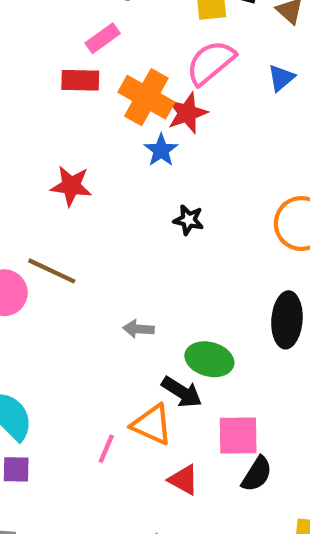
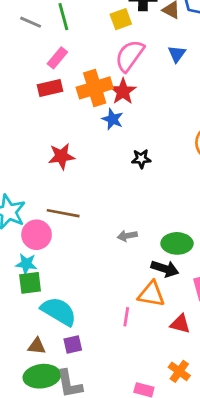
orange cross: (146, 97) -> (95, 88), turned -32

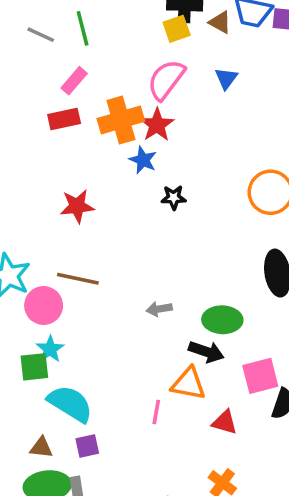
yellow square: (121, 19) -> (177, 29), moved
black star: (141, 159) -> (174, 197), moved
cyan star: (26, 264) -> (50, 349), moved, turned 30

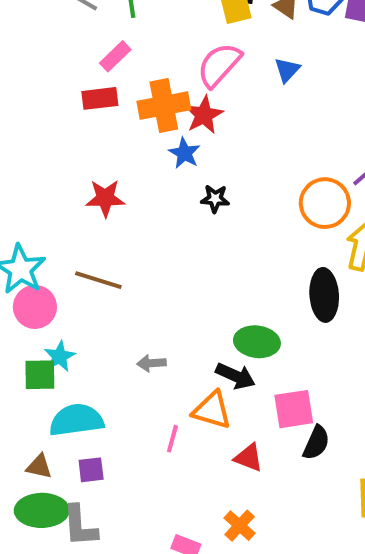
pink circle: (44, 306) -> (35, 307), moved
gray arrow: (159, 309) -> (151, 363), moved
cyan semicircle: (70, 404) -> (76, 420), turned -45

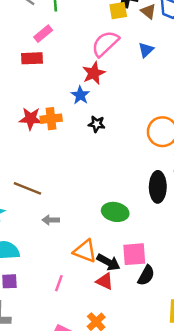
orange cross: (164, 106) -> (51, 119), moved, size x0.7
brown line: (98, 280) -> (27, 188), moved
black arrow: (235, 376) -> (108, 262), moved
pink line: (172, 439) -> (59, 283), moved

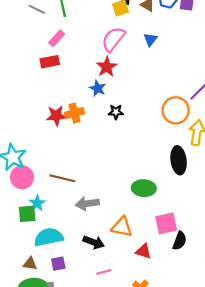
gray arrow: (51, 220) -> (87, 204), size x1.5
black arrow: (108, 262) -> (94, 242), moved
pink line: (59, 283) -> (104, 272), moved, turned 64

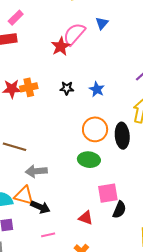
pink semicircle: (113, 39) -> (74, 34), moved
blue star: (98, 88) -> (97, 89), moved
orange circle: (176, 110) -> (95, 129), moved
orange triangle: (122, 227) -> (24, 196), moved

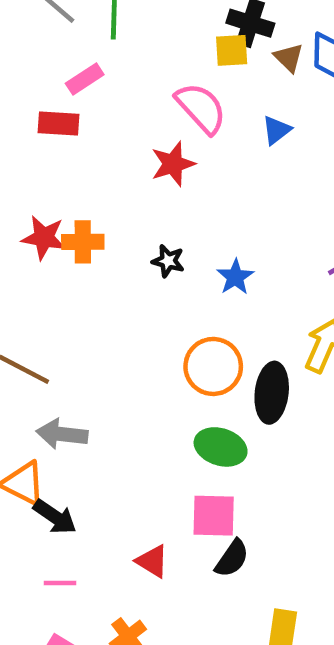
pink semicircle: (74, 34) -> (201, 108), moved, turned 85
green ellipse: (89, 160) -> (221, 447), moved

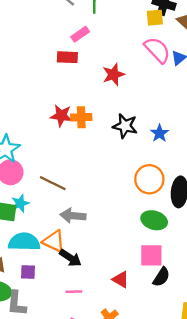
pink semicircle: (201, 108) -> (157, 50), moved
red star: (173, 164) -> (113, 75), moved
black star: (168, 261) -> (125, 126), size x1.5

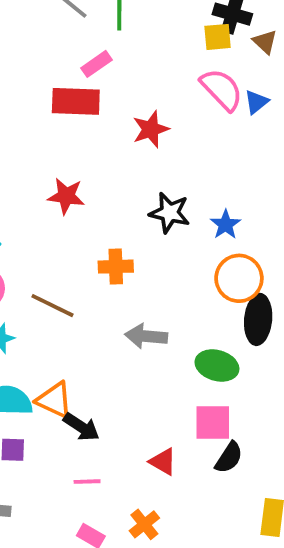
red rectangle: (67, 57) -> (76, 101), size x1.4
orange cross: (81, 117) -> (116, 267), moved
orange circle: (149, 179) -> (239, 278), moved
gray arrow: (73, 216) -> (146, 336), moved

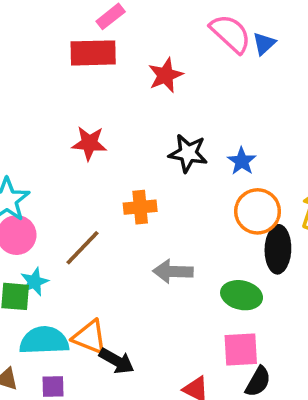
brown line: (53, 306) -> (83, 248), turned -69

